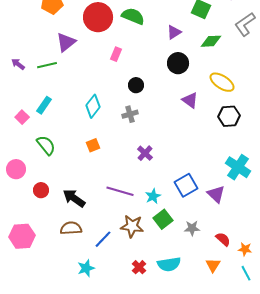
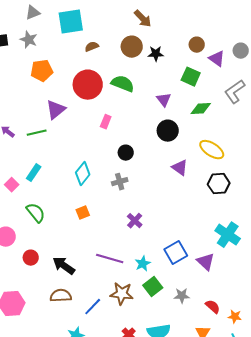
purple triangle: (174, 32) -> (164, 100), turned -35

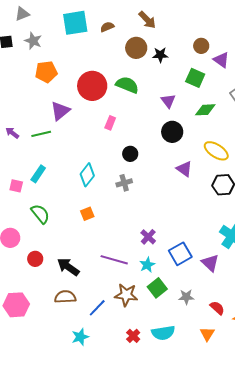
gray triangle: (33, 13) -> (22, 14), moved
brown semicircle: (92, 47) -> (107, 27), moved
pink square: (12, 185) -> (16, 186), turned -32
purple cross: (135, 221) -> (148, 237), moved

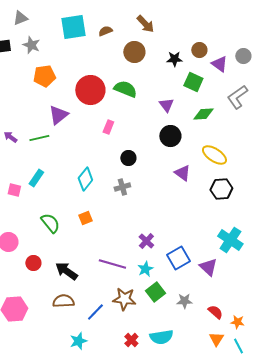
black star: (160, 55) -> (174, 59), moved
green semicircle: (40, 214) -> (50, 223), moved
orange triangle: (207, 334) -> (216, 339), moved

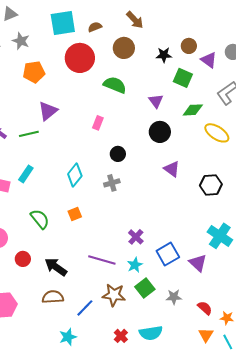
red circle: (90, 90) -> (80, 58), moved
yellow ellipse: (214, 155) -> (217, 133), moved

